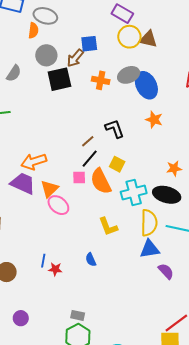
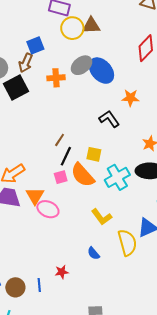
orange star: (154, 120) -> (130, 98), moved
black L-shape: (115, 129) -> (109, 119), moved
yellow semicircle: (149, 223) -> (127, 243), moved
blue line: (43, 261) -> (39, 285), moved

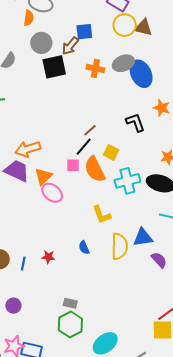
brown line: (60, 140) -> (90, 130), moved

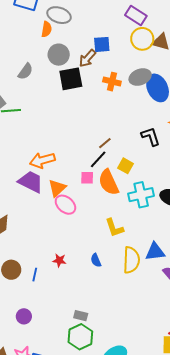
red star: (48, 257) -> (59, 260), moved

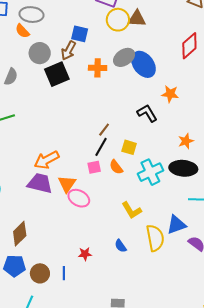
orange semicircle: (47, 29) -> (22, 31), turned 140
blue square: (102, 44) -> (80, 34), turned 30
orange semicircle: (109, 182) -> (116, 167), size x0.6

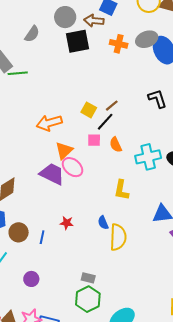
brown arrow: (69, 50) -> (94, 21), turned 54
yellow square: (129, 147) -> (89, 110), moved
purple trapezoid: (40, 183) -> (52, 174), moved
yellow L-shape: (132, 210) -> (121, 190), turned 30
yellow semicircle: (155, 238) -> (118, 237), moved

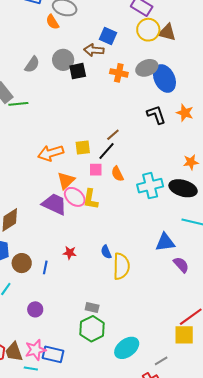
gray circle: (65, 17) -> (63, 60), moved
black square: (77, 41) -> (78, 71), size x0.7
black L-shape: (157, 99) -> (156, 115), moved
yellow square: (89, 110) -> (83, 148), moved, turned -35
yellow L-shape: (121, 190) -> (91, 199), moved

